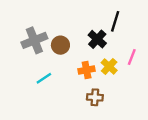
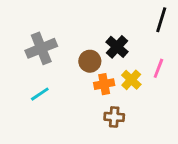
black line: (115, 21) -> (161, 20), moved
brown circle: (60, 45) -> (90, 61), moved
cyan line: (44, 78) -> (40, 94), moved

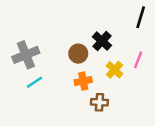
gray cross: (41, 48) -> (26, 55), moved
orange cross: (104, 84) -> (83, 81), moved

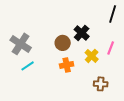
gray cross: (26, 55) -> (21, 44), turned -35
brown cross: (99, 102) -> (101, 84), moved

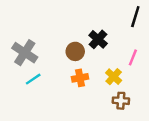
yellow cross: (92, 56) -> (114, 77), moved

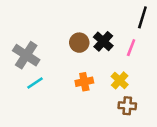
brown circle: (75, 51) -> (79, 43), moved
pink line: (133, 57) -> (131, 48), moved

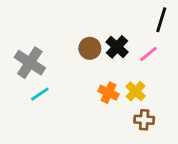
pink line: (131, 48) -> (148, 54), turned 30
orange cross: (84, 82) -> (108, 93), moved, turned 36

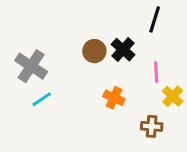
black line: (161, 20) -> (155, 19), moved
pink line: (148, 54) -> (156, 72), moved, turned -54
yellow cross: (136, 91) -> (173, 96), moved

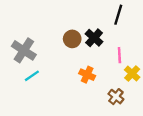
brown cross: (152, 126) -> (116, 97), turned 35

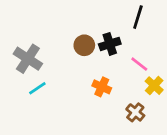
black cross: (94, 38) -> (110, 44), turned 30
pink line: (119, 55) -> (139, 64), turned -49

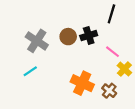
gray cross: (28, 59) -> (37, 41), moved
orange cross: (102, 87) -> (82, 83), moved, size x1.5

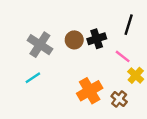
black line: (111, 14) -> (129, 25), moved
orange cross: (82, 83) -> (90, 91), turned 35

